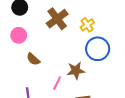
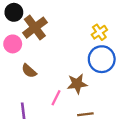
brown cross: (57, 19) -> (35, 28), moved
yellow cross: (87, 25) -> (99, 32), moved

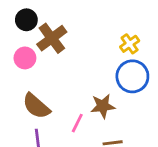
brown semicircle: (29, 71) -> (36, 106), moved, size x1.5

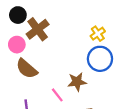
brown semicircle: (36, 106) -> (27, 69), moved
pink line: (77, 123) -> (57, 95), turned -64

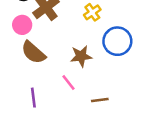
yellow cross: (98, 34) -> (92, 12), moved
brown star: (77, 82) -> (81, 56), moved

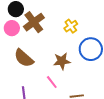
pink circle: (22, 25) -> (12, 28), moved

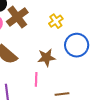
pink line: (52, 82) -> (36, 79), turned 40

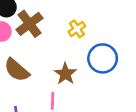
brown star: (46, 58) -> (65, 74), turned -30

